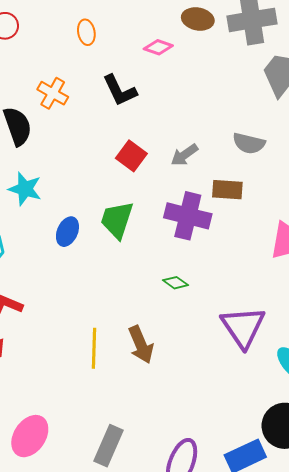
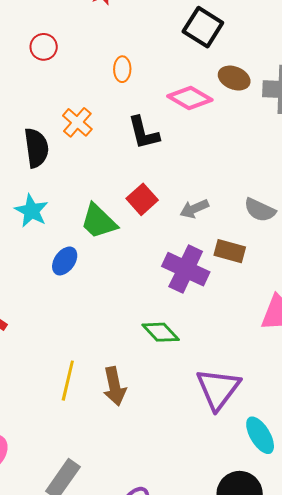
pink diamond: (158, 47) -> (190, 98), size x1.5
green trapezoid: (117, 220) -> (99, 221), moved, turned -75
green diamond: (175, 283) -> (161, 332), size x1.5

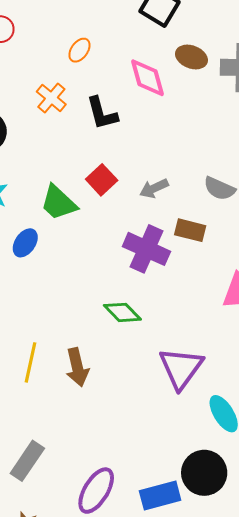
orange ellipse: (122, 69) -> (79, 50), turned 35
pink diamond: (190, 98) -> (148, 78), turned 45
orange cross: (77, 122) -> (51, 98), moved

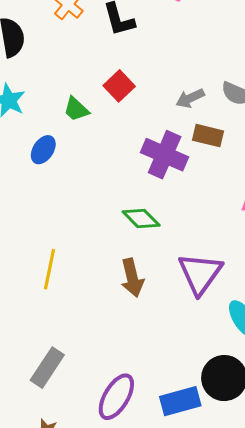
gray arrow: (154, 188) -> (190, 98), moved
green trapezoid: (58, 203) -> (76, 109), size x0.7
brown arrow: (77, 367) -> (132, 278), moved

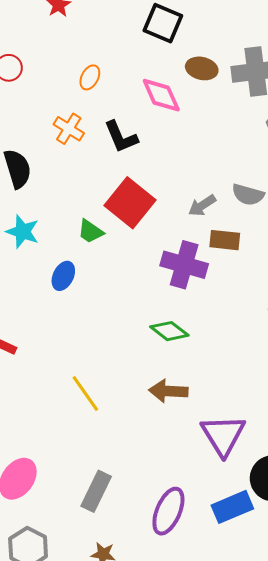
red square: (119, 86) -> (130, 203), size x1.6
yellow line: (50, 269) -> (85, 394), turned -39
purple triangle: (200, 274) -> (223, 435), moved
brown arrow: (132, 278) -> (168, 391), turned 114

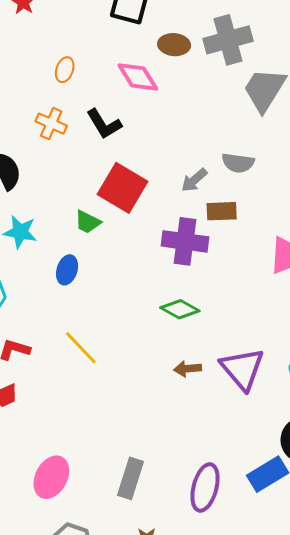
brown arrow: (168, 391) -> (188, 369), size x0.7
yellow line: (85, 394) -> (81, 348), moved
purple triangle: (223, 435) -> (242, 369), moved

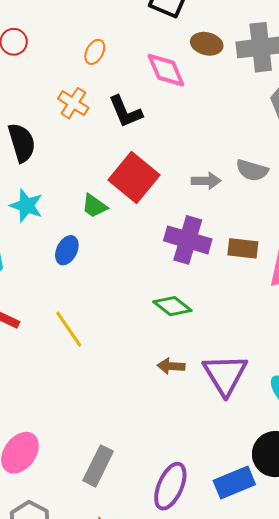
gray arrow: (194, 180) -> (206, 181), turned -148
brown rectangle: (222, 211) -> (243, 248), moved

